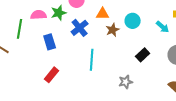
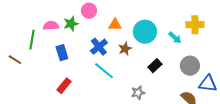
cyan circle: (133, 21) -> (145, 32), size x1.5
blue cross: (80, 28) -> (99, 47), moved
brown star: (113, 30) -> (125, 49), moved
cyan line: (92, 60) -> (104, 71), turned -55

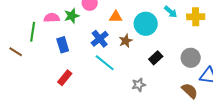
cyan arrow: (175, 38) -> (171, 12), moved

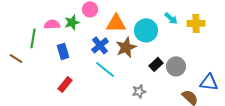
orange triangle: (116, 17) -> (116, 23), size x1.5
brown star: (126, 41) -> (126, 47), size x1.5
gray circle: (191, 58) -> (176, 66), moved

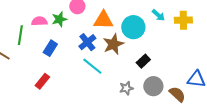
blue rectangle: (63, 51) -> (50, 48), turned 49
gray circle: (176, 66) -> (153, 86), moved
red rectangle: (65, 84) -> (42, 81), moved

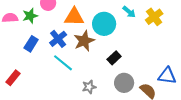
yellow cross: (183, 20) -> (154, 17), turned -36
blue rectangle: (50, 48) -> (31, 44), moved
gray star: (126, 88) -> (89, 87), moved

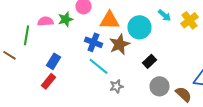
blue cross: (58, 39) -> (94, 42), turned -30
blue rectangle: (31, 44) -> (54, 61), moved
gray star: (89, 87) -> (116, 86), moved

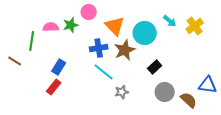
orange triangle: (110, 20) -> (115, 26), turned 45
blue cross: (94, 42) -> (99, 48), turned -30

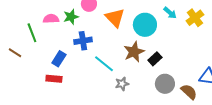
green line: (32, 41) -> (32, 33), turned -30
blue cross: (99, 48) -> (83, 41), moved
brown star: (125, 50) -> (134, 52), moved
red rectangle: (54, 87) -> (54, 79), turned 56

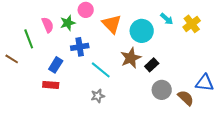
pink semicircle: (51, 19) -> (48, 25), turned 70
gray star: (122, 84) -> (98, 96), moved

